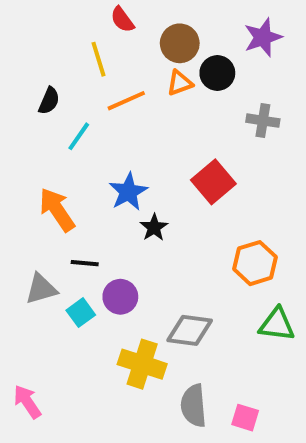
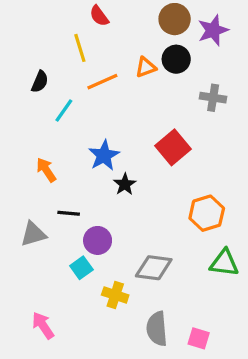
brown circle: (180, 43) -> (175, 19), moved
orange arrow: (57, 210) -> (46, 170), size x0.7
cyan square: (81, 313) -> (81, 268), moved
yellow cross: (142, 364) -> (115, 295), size x0.7
pink arrow: (27, 402) -> (43, 326), moved

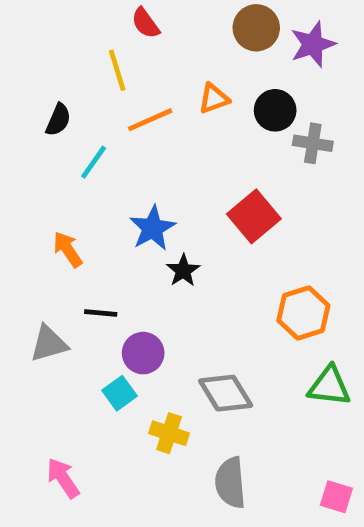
black circle: (176, 59) -> (275, 110), moved
gray diamond: (154, 268) -> (226, 393), turned 51
pink square: (199, 338) -> (336, 497), moved

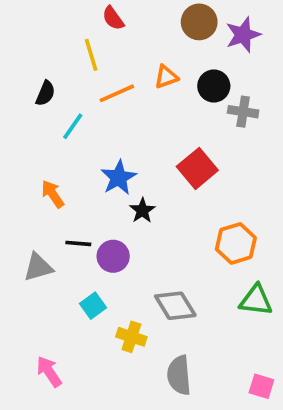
purple circle: (143, 353) -> (113, 256), moved

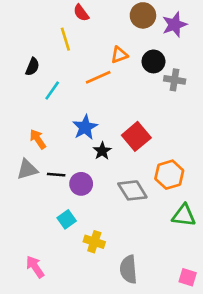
orange line: (117, 93) -> (98, 77), moved
red square: (197, 168) -> (136, 136), moved
gray triangle: (38, 267) -> (27, 169), moved
gray diamond: (175, 306) -> (132, 190), moved

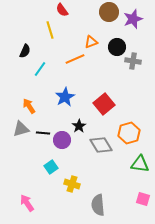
black star: (102, 151) -> (79, 126), moved
pink square: (188, 277) -> (143, 199), moved

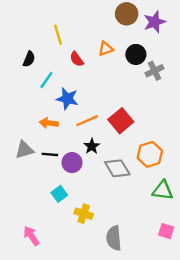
red semicircle: (62, 10) -> (77, 59), moved
orange line: (75, 59) -> (87, 121), moved
gray cross: (133, 61) -> (154, 71), turned -35
blue star: (65, 97) -> (67, 99), moved, turned -30
orange arrow: (29, 106) -> (49, 123), moved, turned -49

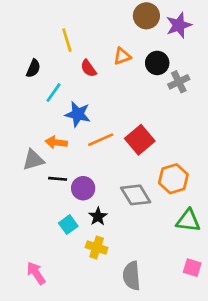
black star: (92, 146) -> (98, 216), moved
gray triangle: (24, 150) -> (33, 160), moved

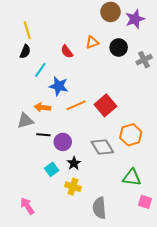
yellow line: (67, 40) -> (27, 30), moved
gray cross: (179, 82) -> (144, 60), moved
green triangle: (188, 221) -> (132, 177), moved

